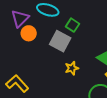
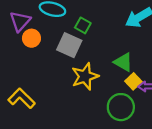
yellow star: (72, 68) -> (85, 76), size x1.6

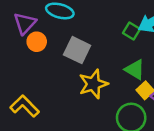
green square: (83, 25) -> (132, 31), moved

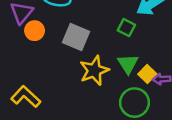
green square: (132, 31) -> (126, 28), moved
green triangle: (135, 69) -> (128, 64), moved, turned 30

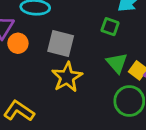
yellow star: (94, 70) -> (67, 77), moved

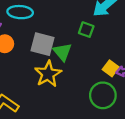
green triangle: (117, 63) -> (62, 52), moved

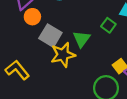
gray square: (42, 44) -> (50, 36), moved

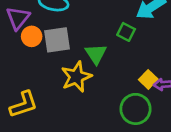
gray square: (50, 36) -> (57, 40), moved, turned -30
yellow L-shape: (17, 70) -> (24, 104), turned 120

